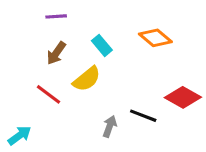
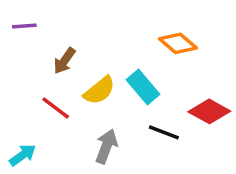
purple line: (56, 16) -> (24, 26), moved
cyan rectangle: (102, 45) -> (143, 87), moved, size x1.4
gray arrow: (110, 126) -> (106, 146), moved, size x1.4

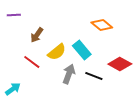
gray arrow: (106, 146) -> (69, 74), moved

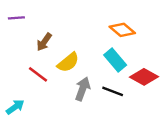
cyan rectangle: (82, 50) -> (115, 60), moved

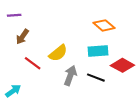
brown arrow: (44, 42) -> (22, 37), moved
cyan rectangle: (115, 60) -> (98, 51), turned -54

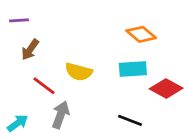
yellow semicircle: (58, 53) -> (79, 72), turned 54
gray arrow: (70, 76) -> (61, 115), moved
black line: (96, 78) -> (130, 120), moved

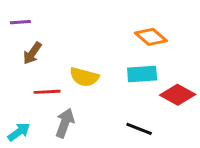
red line: (44, 86) -> (47, 92), turned -40

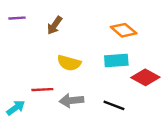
brown arrow: (32, 53) -> (55, 25), moved
red line: (47, 92) -> (42, 90), moved
gray arrow: (65, 123) -> (71, 100), moved, turned -115

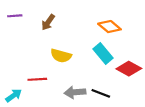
cyan rectangle: (116, 60) -> (103, 54), turned 54
gray arrow: (71, 100) -> (75, 92), moved

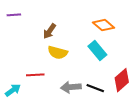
brown arrow: (48, 22) -> (49, 31), moved
red diamond: (129, 69) -> (122, 80), moved, turned -70

